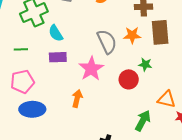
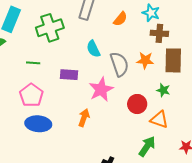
cyan semicircle: (56, 33) -> (93, 49), moved
green star: (145, 64) -> (163, 90), moved
pink pentagon: (22, 82) -> (31, 95), turned -30
orange triangle: (167, 99) -> (159, 120), moved

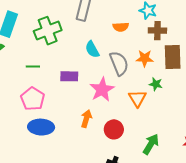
orange semicircle: (120, 19) -> (121, 27), moved, turned 49
green star: (163, 90) -> (156, 84), moved
red circle: (137, 104) -> (114, 129), moved
orange triangle: (159, 120) -> (137, 98), moved, turned 42

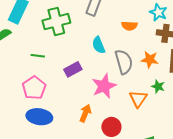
purple rectangle: (69, 76) -> (73, 69), turned -36

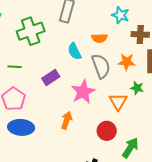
cyan star: (158, 12) -> (120, 15), moved
orange semicircle: (129, 26) -> (99, 38), moved
red circle: (111, 127) -> (107, 131), moved

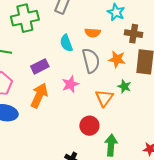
pink star: (83, 92) -> (70, 84), size x0.7
orange arrow: (67, 120) -> (39, 95), moved, size x1.4
green arrow: (130, 148) -> (111, 145), turned -35

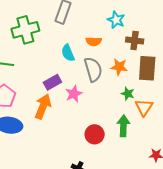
purple rectangle: (40, 66) -> (52, 82), moved
orange triangle: (104, 98) -> (144, 107), moved
green arrow: (111, 145) -> (123, 126), moved

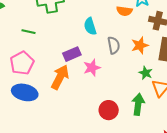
orange semicircle: (94, 41) -> (124, 11), moved
orange star: (119, 67) -> (140, 45), turned -30
gray semicircle: (93, 69) -> (114, 45), size x0.7

